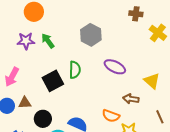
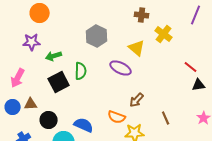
green arrow: (48, 41) -> (54, 56), moved, turned -70
yellow triangle: (152, 81) -> (137, 48), moved
brown arrow: (131, 99) -> (137, 100), turned -56

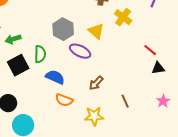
gray hexagon: (97, 36) -> (63, 29), moved
orange semicircle: (117, 117) -> (64, 100), moved
blue semicircle: (84, 125) -> (55, 77), moved

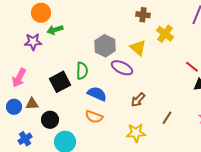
green arrow: (13, 39) -> (55, 30), moved
orange semicircle: (64, 100) -> (94, 117), moved
brown line: (125, 101) -> (167, 118), turned 56

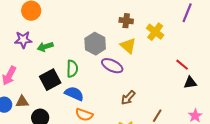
brown cross: (143, 15) -> (126, 21), moved
green arrow: (55, 30) -> (45, 47), moved
blue semicircle: (97, 94) -> (74, 94), moved

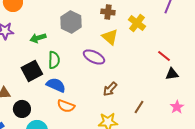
gray hexagon: (95, 44) -> (71, 22), moved
green arrow: (45, 47) -> (38, 38), moved

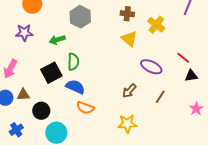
gray hexagon: (71, 22) -> (80, 17), moved
purple ellipse: (94, 57) -> (151, 67), moved
brown line: (139, 107) -> (160, 97), moved

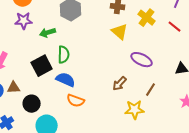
purple star: (24, 33) -> (24, 21), moved
red line: (183, 58) -> (175, 27), moved
yellow star: (127, 124) -> (135, 110), moved

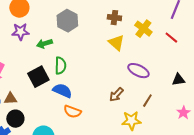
black circle: (32, 104) -> (15, 119), moved

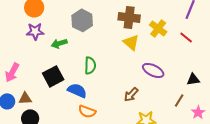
brown cross: (114, 18) -> (129, 17), size x1.5
green semicircle: (60, 66) -> (90, 65), moved
brown line: (147, 101) -> (179, 100), moved

